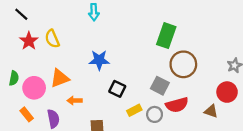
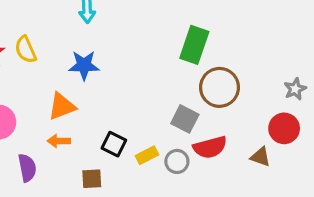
blue star: (99, 60) -> (84, 65), moved
orange triangle: (60, 78) -> (62, 106), moved
black square: (117, 89) -> (114, 144), moved

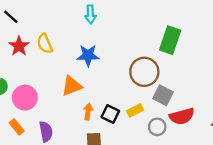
brown circle: (219, 87) -> (144, 72), moved
orange arrow: (59, 141) -> (88, 112), moved, turned 98
yellow rectangle: (147, 155) -> (135, 110), moved

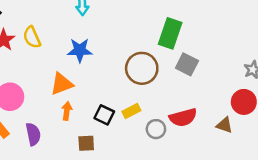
gray square: (163, 95) -> (187, 64), moved
orange arrow: (88, 112) -> (67, 111), moved

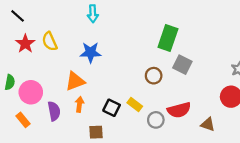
brown circle: (142, 68) -> (154, 76), moved, size x0.6
yellow rectangle: (131, 111) -> (135, 104), turned 64
brown triangle: (224, 125) -> (208, 124), moved
purple semicircle: (33, 134) -> (54, 111), moved

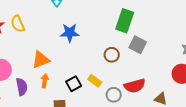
blue star: (91, 52) -> (70, 33), moved
black square: (112, 108) -> (74, 84), turned 35

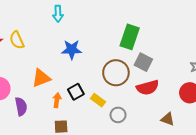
brown circle: (112, 55) -> (116, 73), size x1.6
orange arrow: (45, 81) -> (57, 100), moved
black square: (74, 84) -> (76, 92), moved
red semicircle: (135, 86) -> (148, 88), moved

